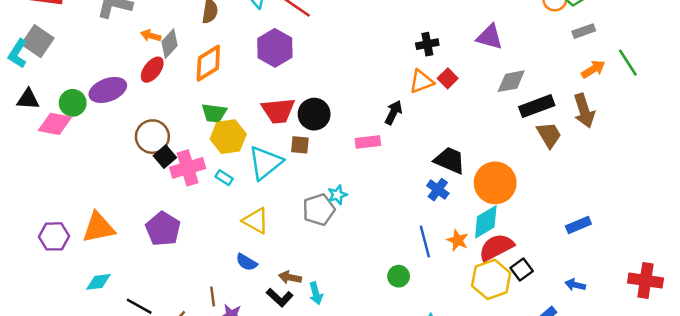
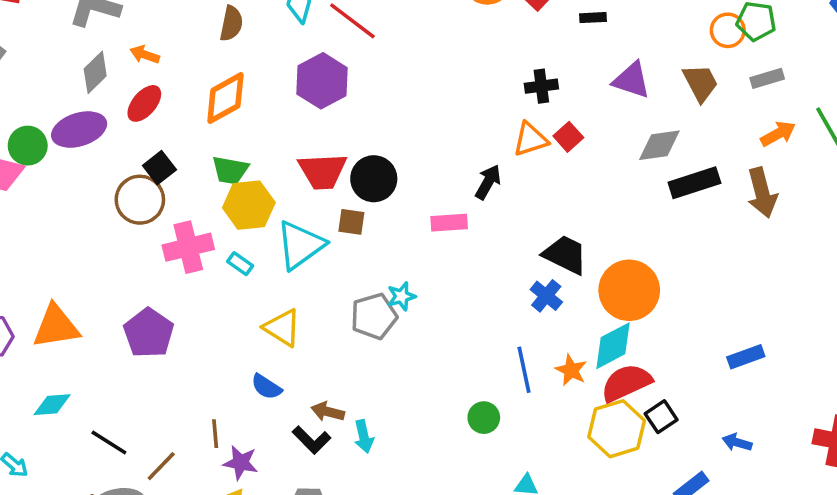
gray diamond: (169, 44) -> (95, 72), moved
brown trapezoid: (549, 135) -> (700, 83), moved
black square: (165, 157) -> (159, 168), moved

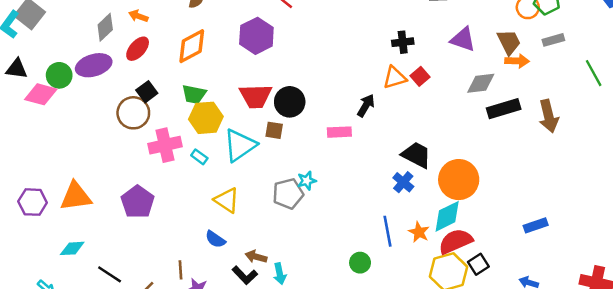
orange arrow: (778, 134) -> (517, 61), moved, turned 30

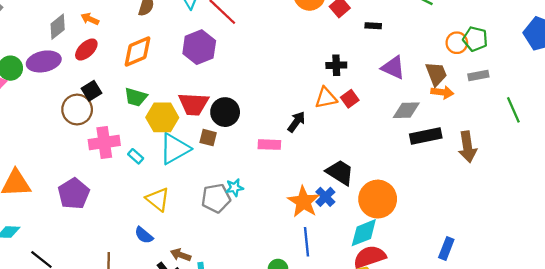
yellow hexagon: (206, 118) -> (162, 117), moved
blue rectangle: (536, 225) -> (446, 249), turned -55
orange star: (419, 232) -> (303, 202), moved, size x1.6

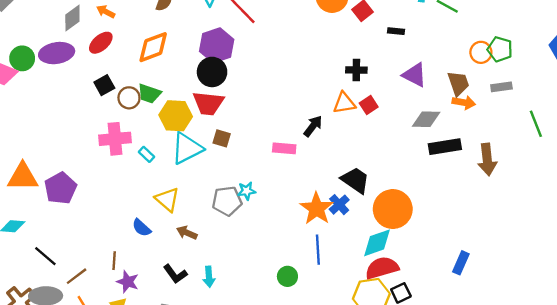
brown circle: (77, 110) -> (129, 98), moved, size x0.7
black circle: (225, 112) -> (212, 72), moved
purple pentagon: (74, 194) -> (60, 188), moved
blue semicircle: (144, 235) -> (142, 228), moved
brown arrow: (181, 255) -> (187, 233), moved

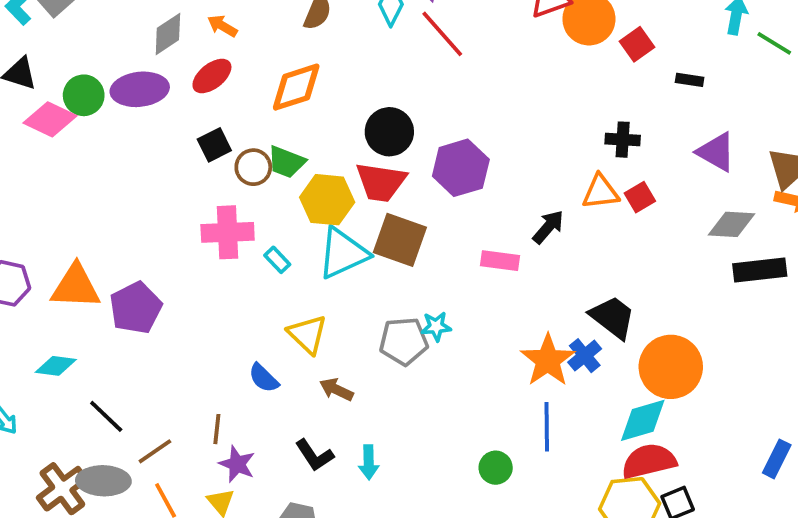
purple hexagon: (217, 45) -> (461, 168), moved
brown square: (222, 138) -> (400, 240), size x1.8

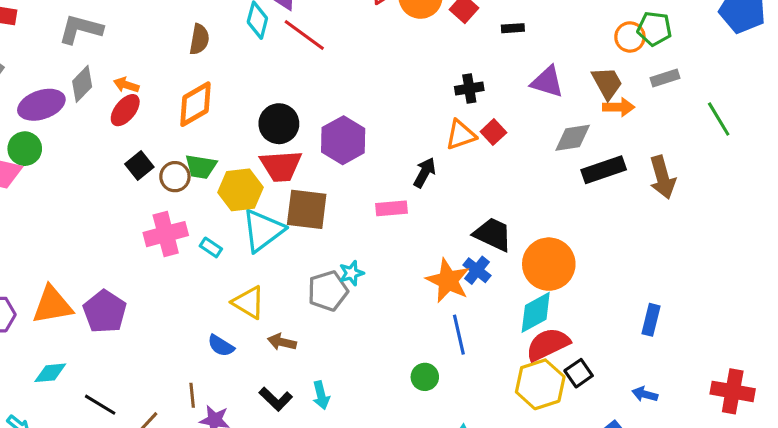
orange arrow: (222, 26) -> (126, 85), moved
purple ellipse: (140, 89) -> (41, 105), moved

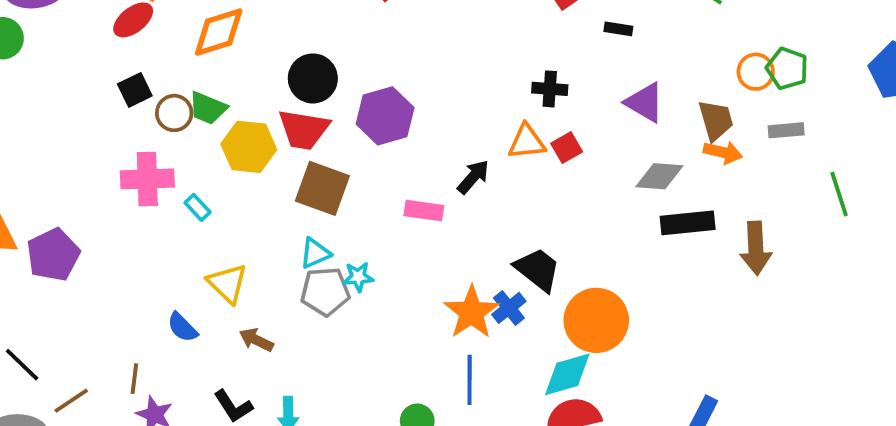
cyan triangle: (263, 230) -> (315, 253), moved, size x0.6

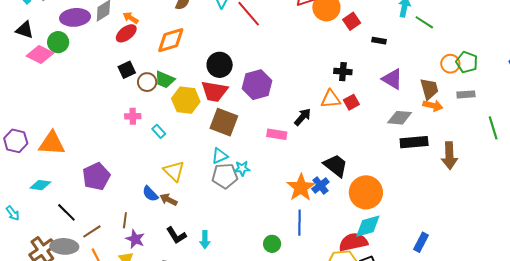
pink cross: (147, 179) -> (133, 116), size x0.6
purple pentagon: (53, 255) -> (96, 176), moved
brown arrow: (256, 340) -> (169, 200), moved
cyan diamond: (567, 374) -> (368, 226), moved

